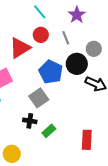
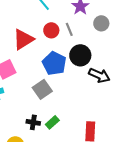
red circle: (41, 35) -> (51, 30), moved
gray circle: (94, 49) -> (101, 23), moved
black cross: (30, 121) -> (33, 122), moved

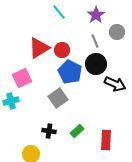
gray line: (69, 29) -> (95, 41), moved
red circle: (51, 30) -> (62, 50), moved
green rectangle: (52, 122) -> (77, 131), moved

